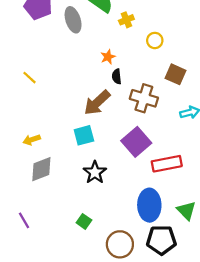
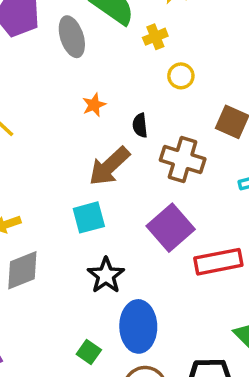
yellow circle: (155, 41) -> (181, 76), moved
orange star: (108, 57) -> (94, 105), moved
blue ellipse: (149, 205) -> (138, 326), moved

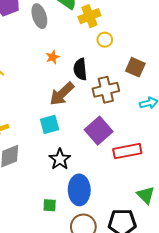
yellow cross: (155, 37) -> (89, 16), size x1.5
black semicircle: (140, 125) -> (80, 69), size x1.5
brown cross: (183, 159) -> (106, 90), turned -30
green square: (89, 352) -> (50, 205), turned -32

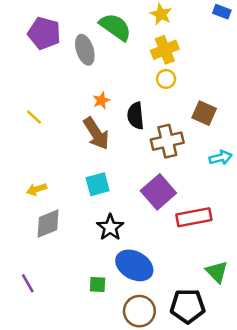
yellow cross: (89, 16) -> (165, 50), moved
brown arrow: (62, 94) -> (96, 133), moved, turned -80
blue ellipse: (79, 190) -> (134, 265), turned -60

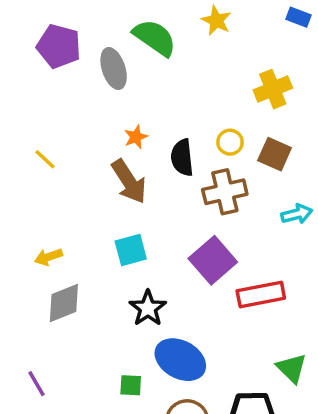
yellow cross: (165, 50) -> (273, 89), moved
yellow circle: (166, 79) -> (230, 142), moved

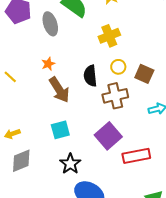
yellow cross: (273, 89) -> (109, 36), moved
orange star: (136, 137) -> (48, 64), moved

